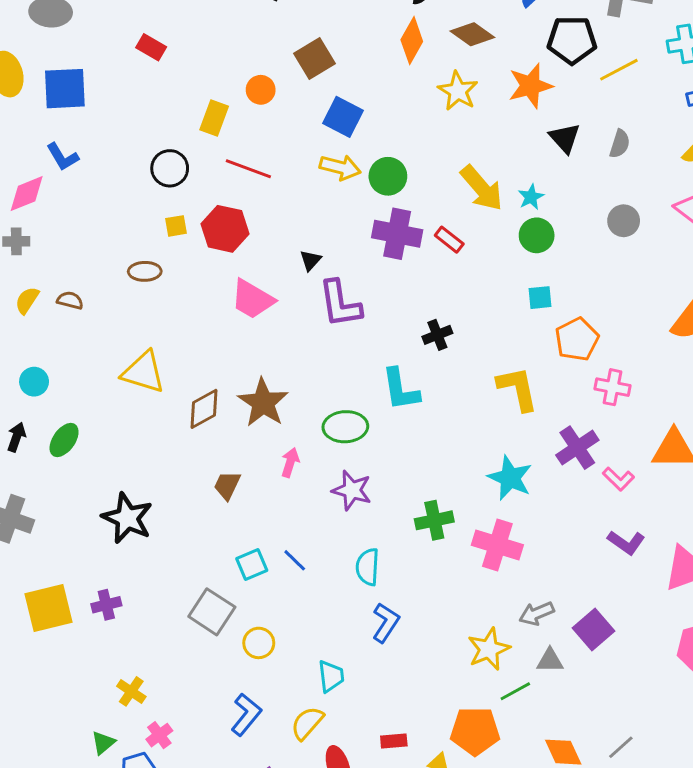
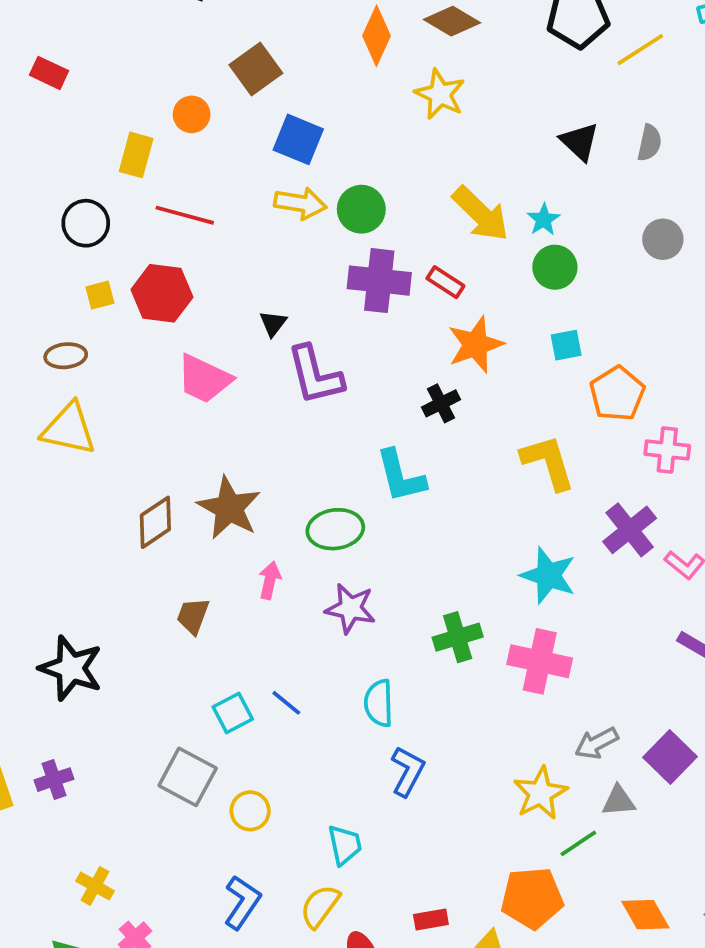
orange star: (530, 86) -> (476, 345), moved
yellow triangle: (143, 372) -> (69, 429), moved

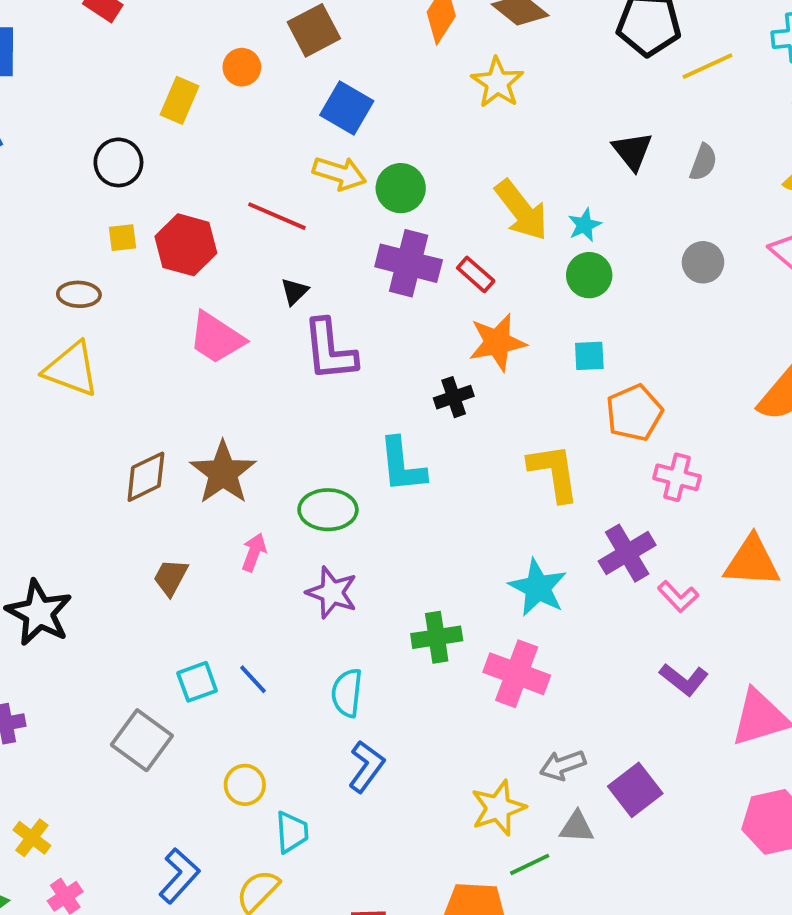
red line: (185, 215) -> (277, 216), moved
yellow circle: (250, 811) -> (245, 785), moved

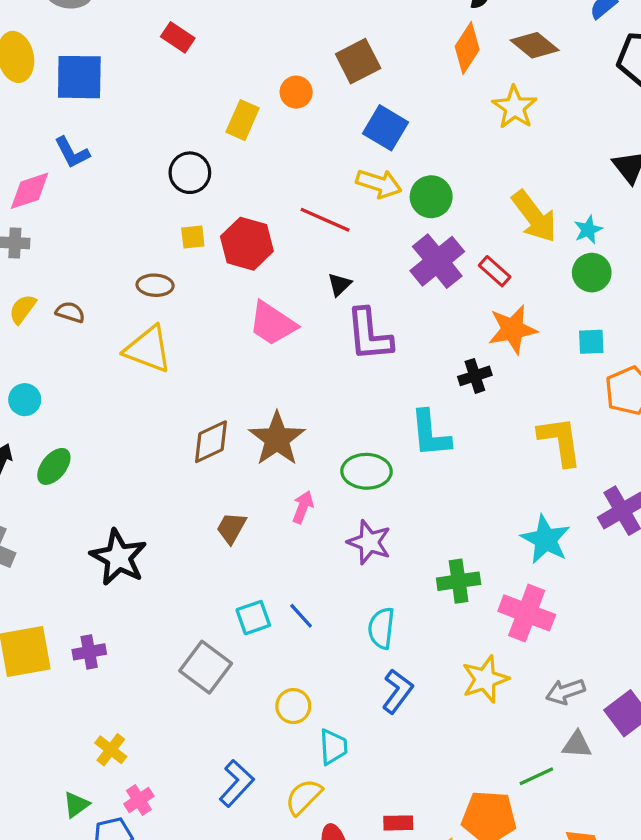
purple cross: (409, 263) -> (437, 261), turned 36
yellow star: (498, 808) -> (485, 679), moved

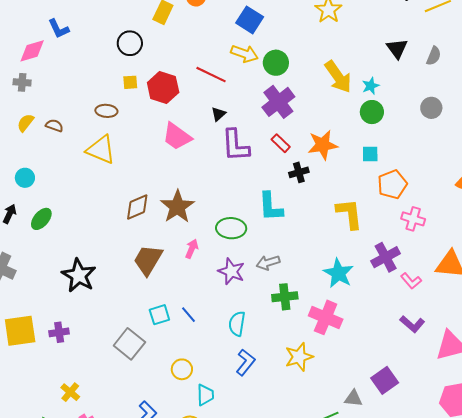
red rectangle: (495, 271) -> (281, 143), moved
brown trapezoid: (231, 528) -> (148, 260), size x1.6
gray arrow: (565, 692) -> (268, 263), moved

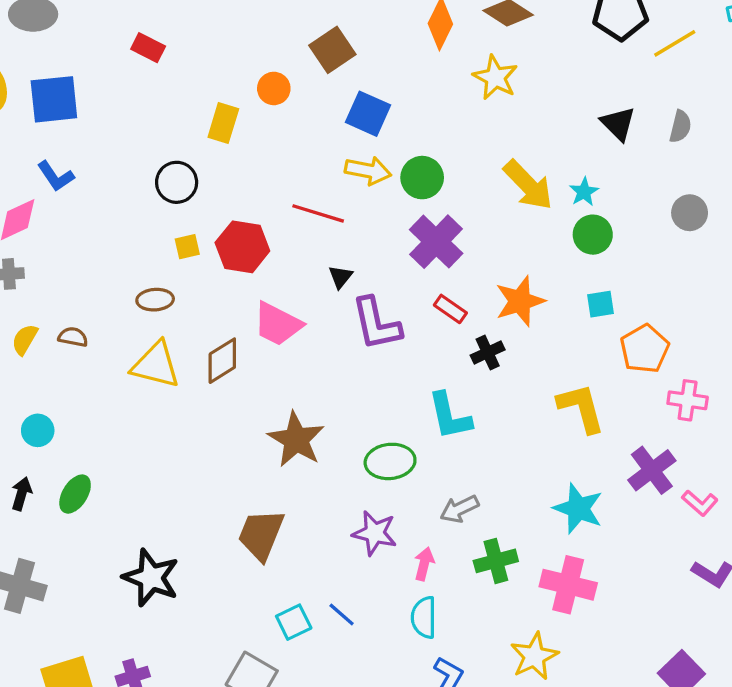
brown diamond: (137, 207) -> (222, 361), moved
pink arrow: (192, 249) -> (424, 564), moved
purple star: (231, 271) -> (375, 533), moved

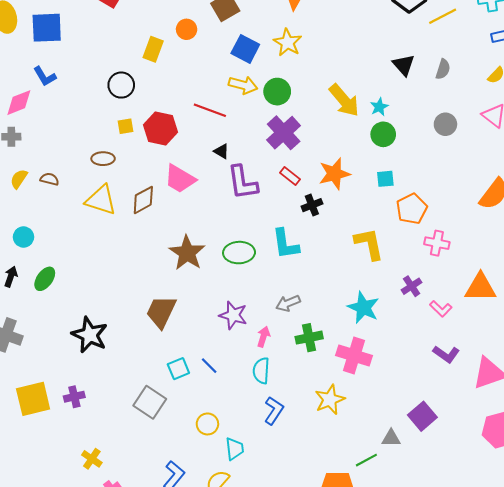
yellow star: (495, 77) -> (288, 43), moved
black triangle: (340, 277) -> (222, 151), turned -42
green ellipse: (390, 461) -> (239, 253), moved
purple cross: (652, 470) -> (412, 286), size x0.7

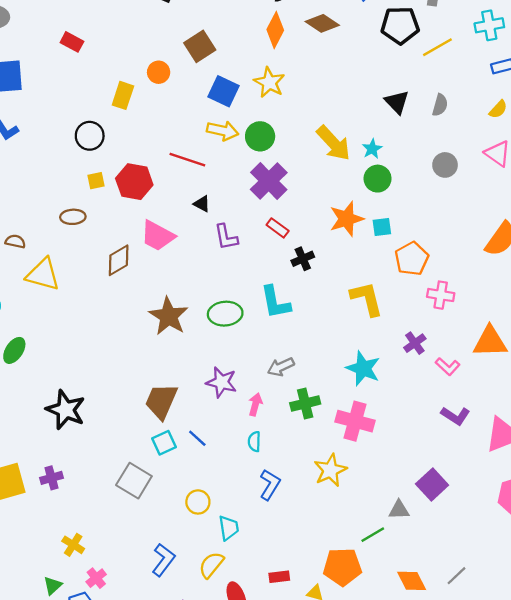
orange star: (334, 174) -> (347, 219), moved
purple L-shape: (242, 183) -> (226, 237), size x0.7
yellow triangle: (101, 200) -> (43, 274), moved
brown trapezoid: (161, 312) -> (161, 401), moved
cyan semicircle: (261, 371) -> (254, 442), size x0.7

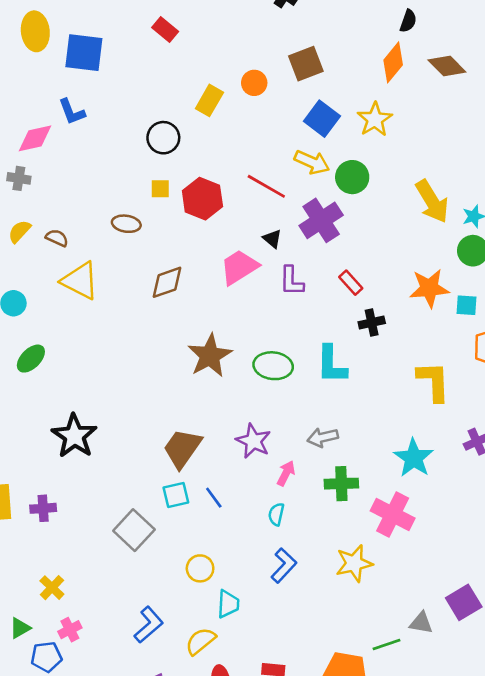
purple cross: (269, 181) -> (321, 220), moved
pink trapezoid: (158, 236) -> (239, 267), moved, turned 108

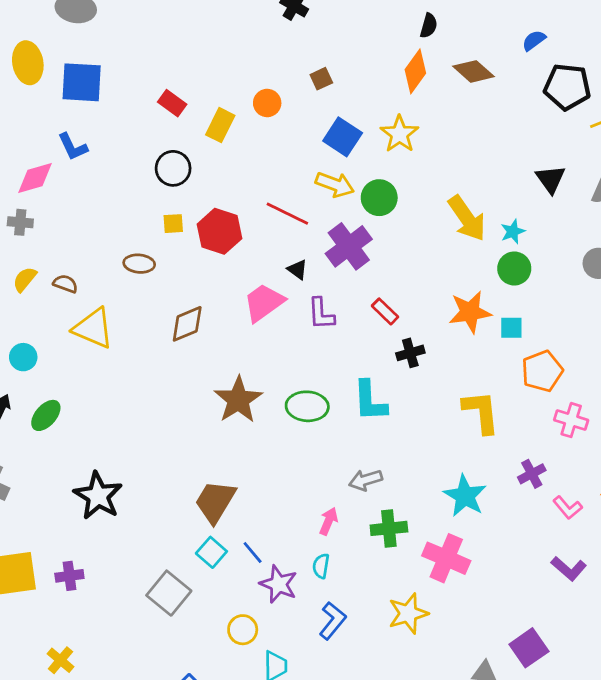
red rectangle: (165, 30) -> (172, 103), moved
brown square: (306, 64) -> (321, 79), size x0.6
purple star: (253, 441) -> (279, 584), moved
cyan square: (176, 495) -> (211, 552), turned -32
yellow cross: (52, 588) -> (60, 660), moved

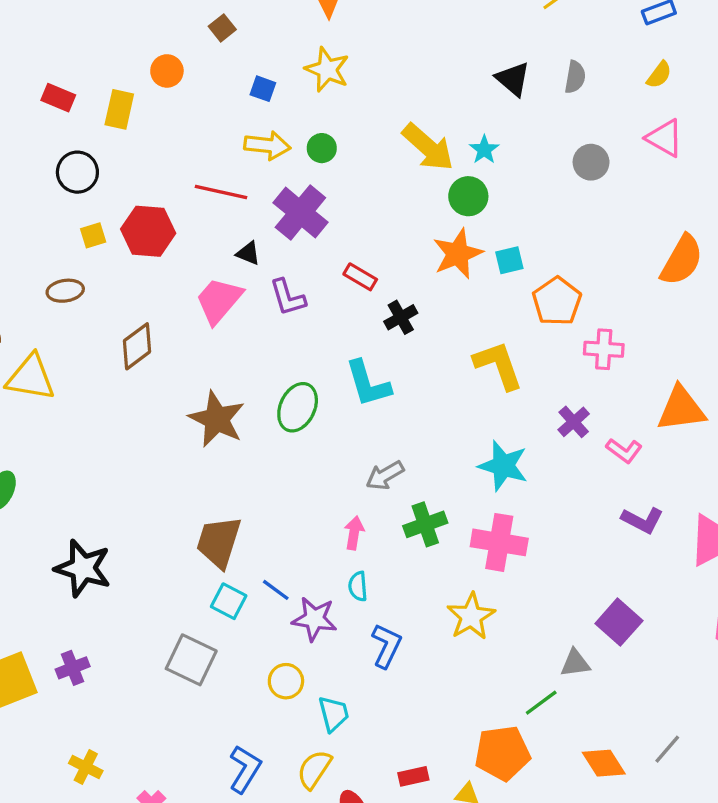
blue square: (343, 137) -> (263, 89), size x0.6
green circle: (379, 198) -> (322, 148), size x0.7
green circle: (514, 268) -> (468, 196), moved
green ellipse: (307, 406) -> (298, 407), turned -54

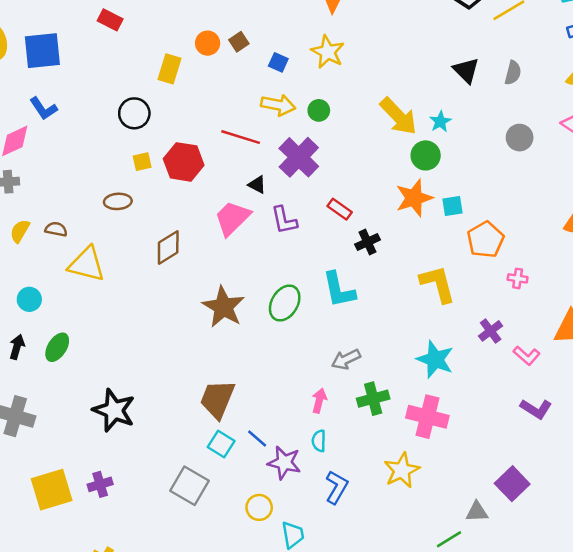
brown square: (222, 28) -> (239, 42), moved
red rectangle: (58, 98) -> (110, 20), moved
pink cross: (604, 349) -> (518, 278), size x0.7

